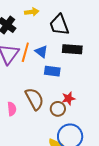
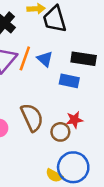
black trapezoid: (59, 25) -> (55, 19), moved
blue rectangle: (52, 71) -> (69, 81), moved

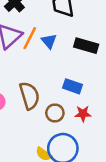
blue rectangle: (69, 81) -> (72, 86), moved
red star: (74, 120) -> (83, 114), moved

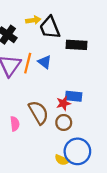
black rectangle: (86, 46) -> (77, 45), moved
red star: (83, 114) -> (63, 103), moved

